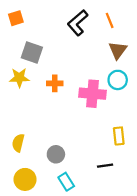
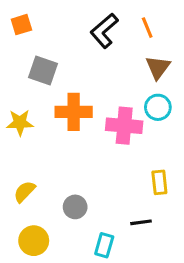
yellow star: (19, 78) -> (20, 123), moved
orange cross: (55, 83) -> (74, 112), size x1.6
yellow semicircle: (18, 143) -> (25, 192), turned 30
cyan rectangle: (66, 182) -> (104, 245), moved, turned 48

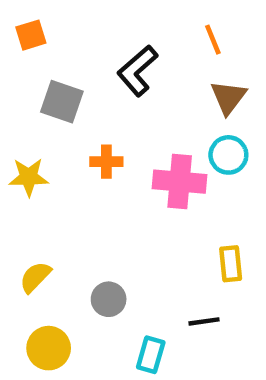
black L-shape: (104, 31) -> (137, 71), moved
orange cross: (74, 112) -> (106, 162), size x0.6

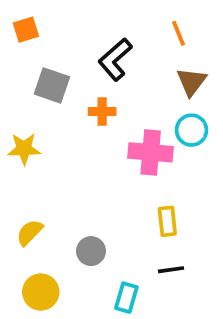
orange cross: (106, 162) -> (102, 112), moved
yellow rectangle: (231, 264) -> (167, 221), moved

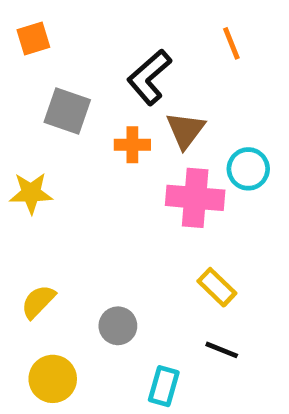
brown triangle: (191, 82) -> (185, 130), moved
yellow rectangle: (167, 221) -> (217, 287), turned -40
black line: (171, 270) -> (222, 350), turned 30

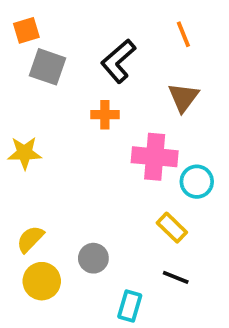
gray square: (67, 111) -> (47, 67), moved
brown triangle: (185, 130) -> (183, 97), moved
cyan circle: (248, 169) -> (197, 182), moved
yellow circle: (53, 379) -> (42, 281), moved

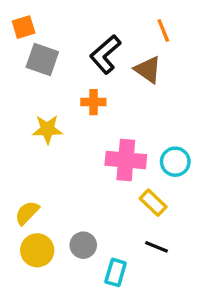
brown triangle: (183, 97) -> (148, 70), moved, turned -32
yellow star: (25, 153) -> (47, 129), moved
pink cross: (155, 157) -> (126, 160), moved
gray circle: (93, 258) -> (83, 245), moved

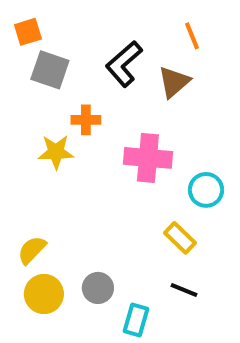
brown triangle: (148, 70) -> (174, 82), turned 44
orange cross: (93, 102) -> (86, 120), moved
pink cross: (126, 160) -> (148, 158), moved

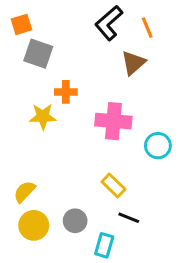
black L-shape: (124, 64) -> (109, 23), moved
yellow rectangle: (180, 238) -> (113, 185), moved
black line: (184, 290) -> (129, 218), moved

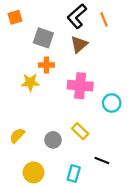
gray square: (38, 54) -> (43, 38), moved
brown triangle: (133, 63) -> (79, 44), moved
black line: (129, 218) -> (102, 161), moved
gray circle: (75, 221) -> (53, 140), moved
yellow circle: (34, 225) -> (34, 172), moved

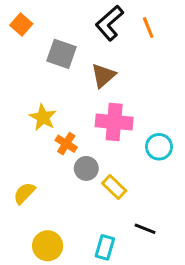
orange square: (15, 17) -> (21, 25), turned -32
brown triangle: (79, 44) -> (103, 76), moved
orange cross: (47, 65) -> (66, 144), moved, turned 32
yellow star: (30, 82) -> (43, 117), turned 30
gray circle: (53, 140) -> (86, 168), moved

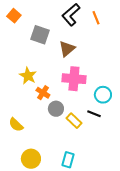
yellow semicircle: (24, 193) -> (16, 125), turned -91
black line: (145, 229) -> (94, 114), moved

